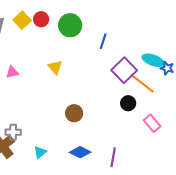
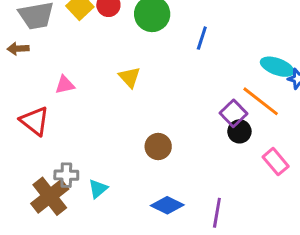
purple square: (124, 70) -> (233, 113), moved, size x0.7
cyan triangle: (40, 152) -> (98, 189), moved

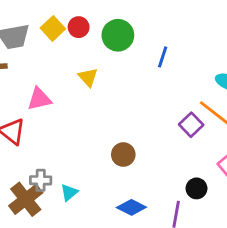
yellow triangle: (130, 77) -> (88, 77), moved
pink triangle: (65, 85) -> (39, 99), size x1.4
black circle: (239, 131) -> (197, 188), moved

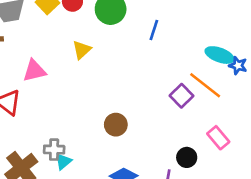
yellow triangle: (88, 77) -> (82, 50), turned 30
gray cross: (41, 180) -> (54, 150), moved

